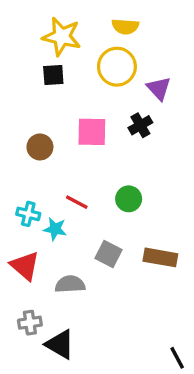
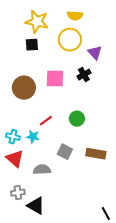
brown circle: (40, 147) -> (24, 88), size x1.5
red line: (77, 202) -> (46, 121), turned -64
cyan cross: (28, 214) -> (13, 137), moved

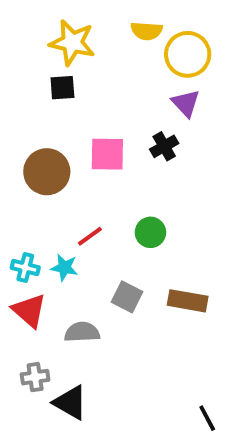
yellow circle: (70, 40) -> (188, 54), moved

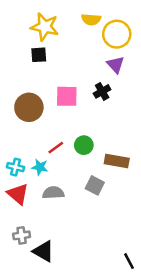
green circle: (150, 232) -> (84, 145), moved
gray square: (127, 297) -> (95, 185), moved
brown rectangle: (188, 301) -> (117, 161), moved
gray semicircle: (82, 332) -> (53, 193), moved

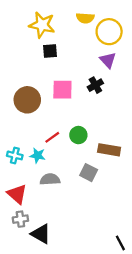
black square: (39, 55) -> (50, 51), moved
red triangle: (18, 194) -> (17, 194), moved

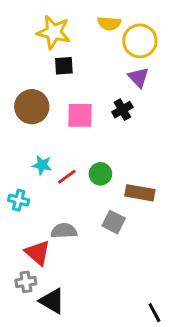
brown circle: (27, 100) -> (32, 107), moved
cyan star: (37, 155) -> (42, 165), moved
red triangle: (17, 194) -> (38, 253), moved

